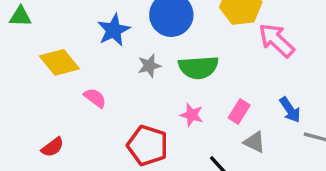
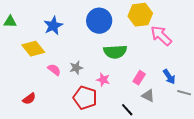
blue star: (114, 30) -> (53, 26), moved
gray star: (149, 66) -> (76, 68), moved
pink star: (192, 115) -> (103, 80), moved

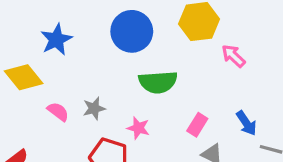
pink arrow: (161, 36) -> (233, 56), size x0.7

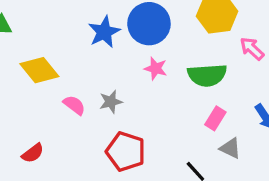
blue star: (56, 40) -> (104, 32), moved
green semicircle: (158, 82) -> (207, 75), moved
pink star: (138, 128) -> (156, 69), moved

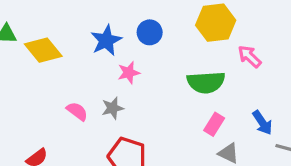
blue circle: (149, 24) -> (150, 32), size x0.6
pink star: (156, 69) -> (129, 73), moved, turned -30
yellow diamond: (39, 70) -> (43, 50), moved

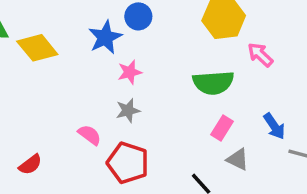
blue circle: (150, 32) -> (138, 16), moved
gray star: (113, 108) -> (128, 111), moved
pink semicircle: (77, 111) -> (90, 135), moved

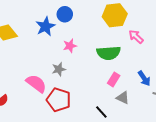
pink star: (130, 72) -> (70, 46), moved
pink semicircle: (90, 135) -> (36, 83), size x1.5

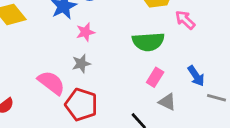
pink star: (70, 46) -> (85, 32), moved

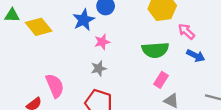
blue arrow: (196, 76) -> (196, 56), moved, turned -30
pink semicircle: (51, 83) -> (55, 86), moved, turned 30

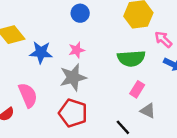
blue star: (84, 20) -> (41, 52), moved, turned 30
gray star: (99, 68) -> (73, 77), size x1.6

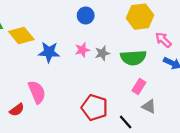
gray star: (73, 77) -> (102, 53), moved, size x0.6
red pentagon: (73, 113) -> (95, 108), moved

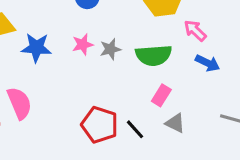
black line: (126, 122) -> (135, 129), moved

